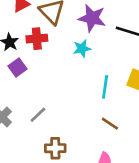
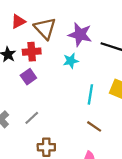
purple square: (18, 67) -> (28, 77), moved

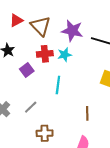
red cross: (32, 52) -> (45, 54), moved
cyan line: (90, 94) -> (58, 85), moved
brown line: (94, 126) -> (87, 113), turned 56

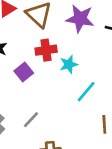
cyan star: (65, 55) -> (69, 64), moved
cyan line: (58, 85) -> (86, 92), moved, turned 36

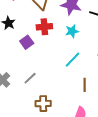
cyan star: (69, 64) -> (72, 31), moved

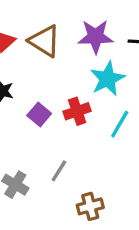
red cross: (44, 27) -> (77, 111), moved
cyan star: (72, 31) -> (107, 79), size x1.5

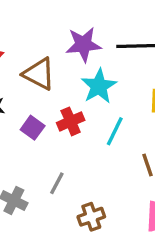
brown triangle: (44, 41) -> (39, 74), moved

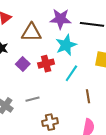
brown triangle: (39, 74) -> (31, 32), turned -35
gray line: (57, 183) -> (32, 99), turned 40

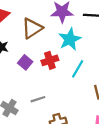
brown triangle: (31, 32) -> (32, 28), turned -30

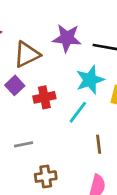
cyan star: (70, 39) -> (90, 80), moved
purple square: (25, 62) -> (15, 85), moved

